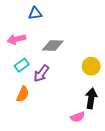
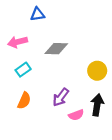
purple arrow: (41, 73) -> (61, 97), moved
pink semicircle: (78, 117) -> (76, 115), moved

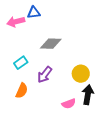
pink arrow: (18, 42) -> (16, 22), moved
yellow circle: (97, 71) -> (81, 74), moved
purple arrow: (61, 97) -> (45, 75), moved

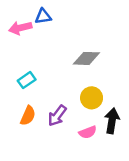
gray diamond: (51, 44) -> (86, 58), moved
yellow circle: (81, 74) -> (92, 98), moved
purple arrow: (45, 75) -> (57, 116), moved

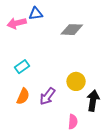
gray diamond: (86, 58) -> (72, 30), moved
pink semicircle: (88, 132) -> (73, 122), moved, turned -64

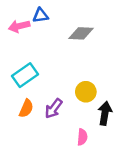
cyan rectangle: (22, 67) -> (25, 75), size x1.5

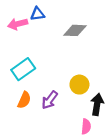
pink semicircle: (82, 137) -> (86, 127), moved

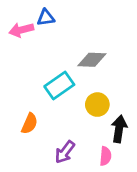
gray diamond: (75, 30) -> (92, 60), moved
cyan rectangle: (23, 69) -> (59, 86), moved
purple arrow: (50, 100) -> (65, 152), moved

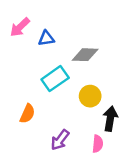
blue triangle: (46, 18) -> (46, 38), moved
pink arrow: (21, 30) -> (20, 27), turned -30

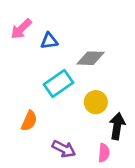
purple arrow: (60, 140) -> (64, 149), turned -100

